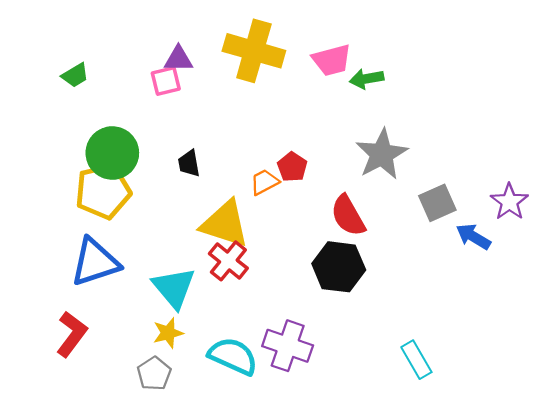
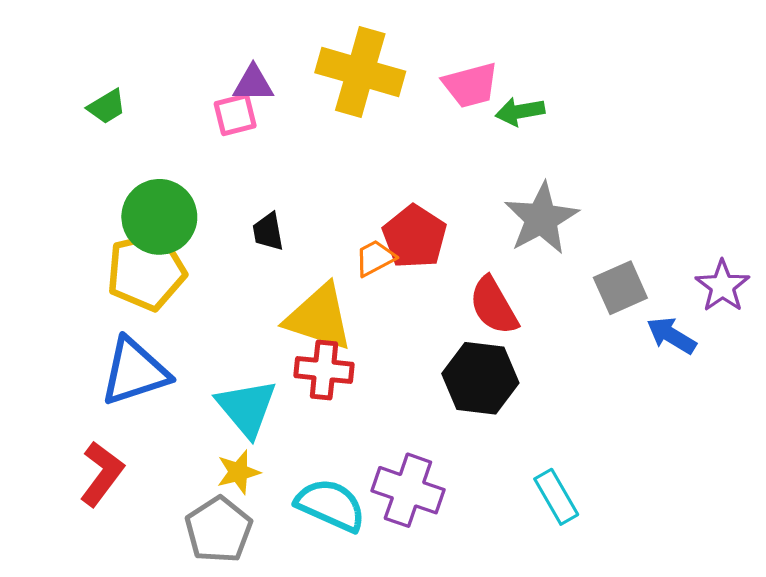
red pentagon: (292, 167) -> (415, 237), size x1.5
red cross: (228, 261) -> (324, 370), turned -33
cyan rectangle: (416, 360) -> (556, 497), moved
gray pentagon: (154, 374) -> (219, 530), size x1.4

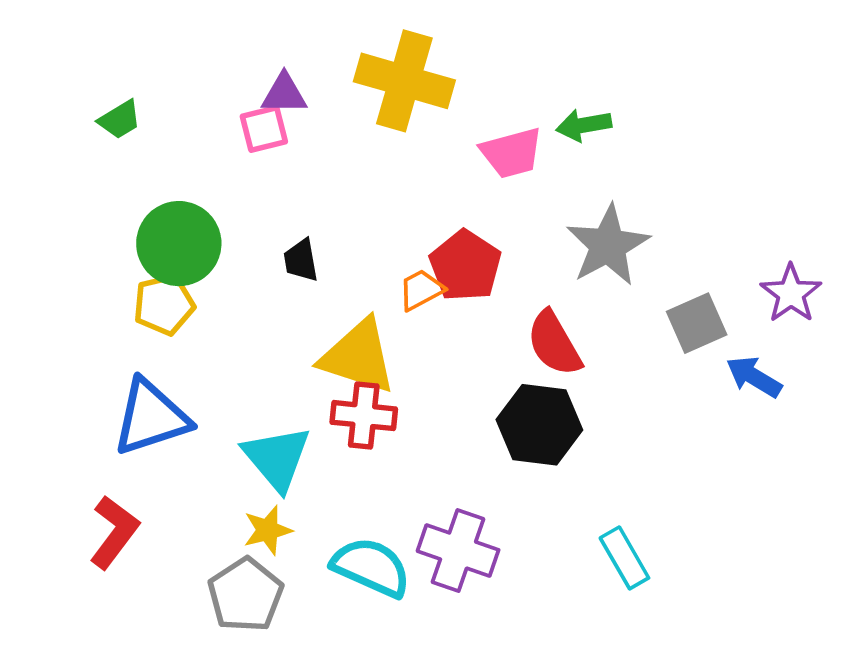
pink trapezoid: (471, 85) -> (512, 153), moved
yellow pentagon: (146, 271) -> (164, 305), size x0.7
purple star: (722, 286) -> (791, 293), moved

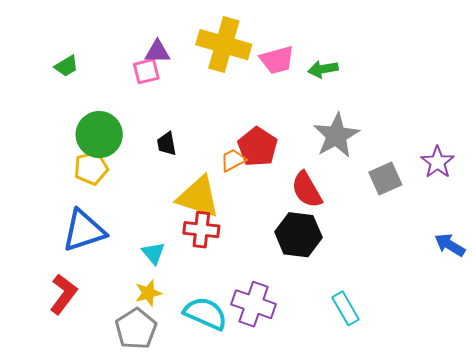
pink trapezoid: (512, 153) -> (277, 60), moved
blue arrow: (754, 377) -> (450, 245), moved
cyan triangle: (277, 458) -> (153, 253), size x0.6

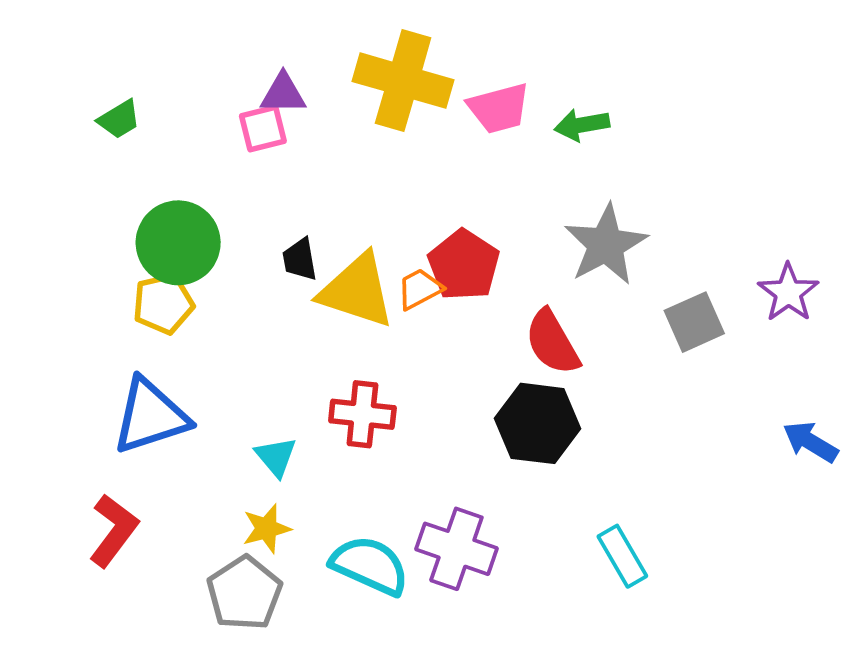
yellow triangle: (198, 197) -> (357, 291), moved

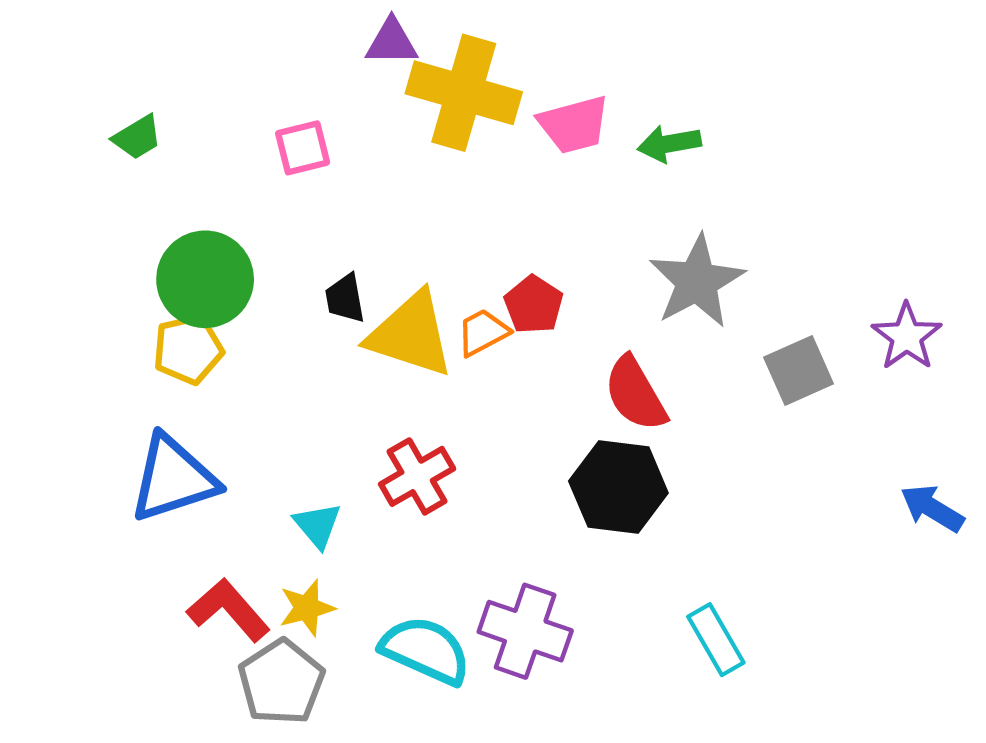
purple triangle: (283, 93) -> (392, 42), moved
red pentagon: (464, 265) -> (534, 305), size x0.7
red cross: (362, 414) -> (417, 476), turned -36
red L-shape: (114, 530) -> (228, 610), moved, turned -78

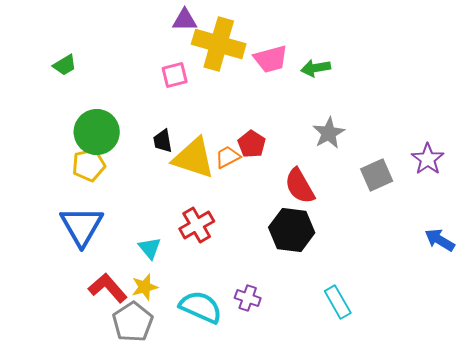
pink square: (303, 148) -> (175, 75), moved
gray star: (697, 281) -> (329, 133), size x0.7
blue triangle: (173, 479) -> (82, 226), turned -42
purple cross: (525, 631) -> (248, 298), size x0.6

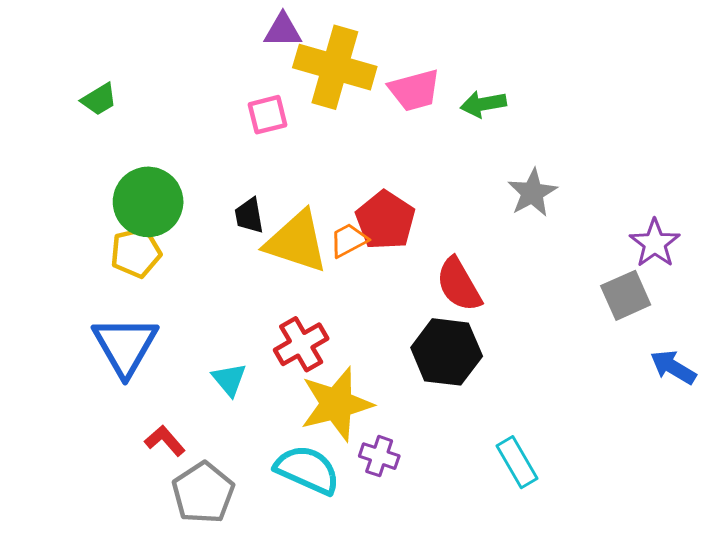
gray star: (329, 133) -> (532, 193), moved
red pentagon: (252, 144) -> (385, 220), size x1.4
gray square: (377, 175) -> (626, 295), moved
yellow star: (145, 287) -> (336, 404), moved, size x1.8
red L-shape: (108, 288) -> (165, 441), size x0.7

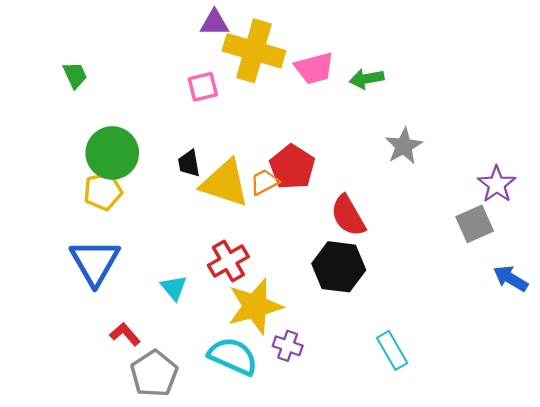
green trapezoid: (99, 99) -> (75, 75), turned -84

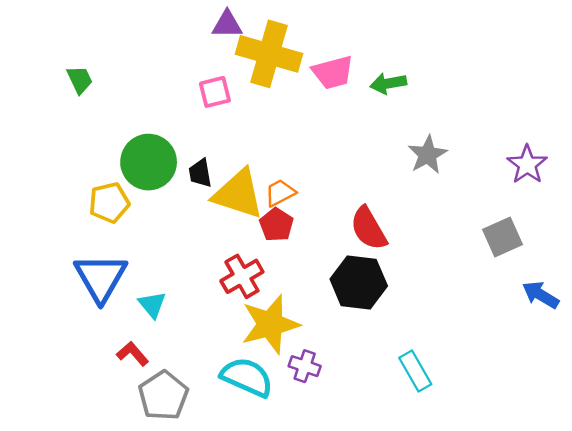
green circle: (112, 153) -> (149, 162), moved
red pentagon: (292, 167) -> (276, 225), moved, size x0.7
purple star: (497, 184) -> (527, 164), moved
cyan triangle: (174, 288) -> (152, 305), moved

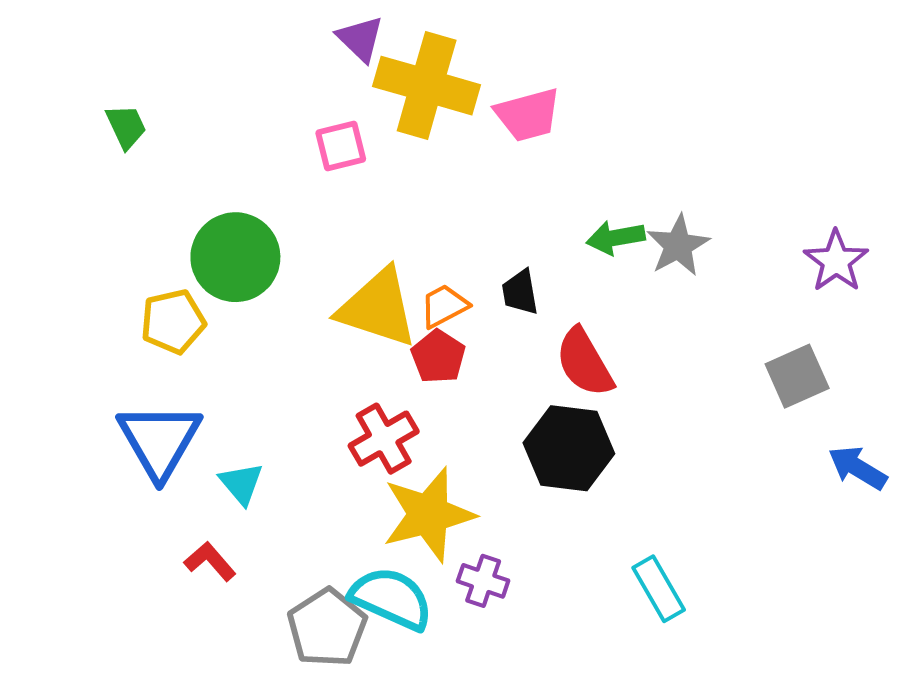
purple triangle: (227, 24) -> (360, 39), turned 44
green arrow: (388, 83) -> (616, 238), moved
black trapezoid: (200, 173) -> (520, 292), moved
gray pentagon: (163, 396) -> (327, 628), moved

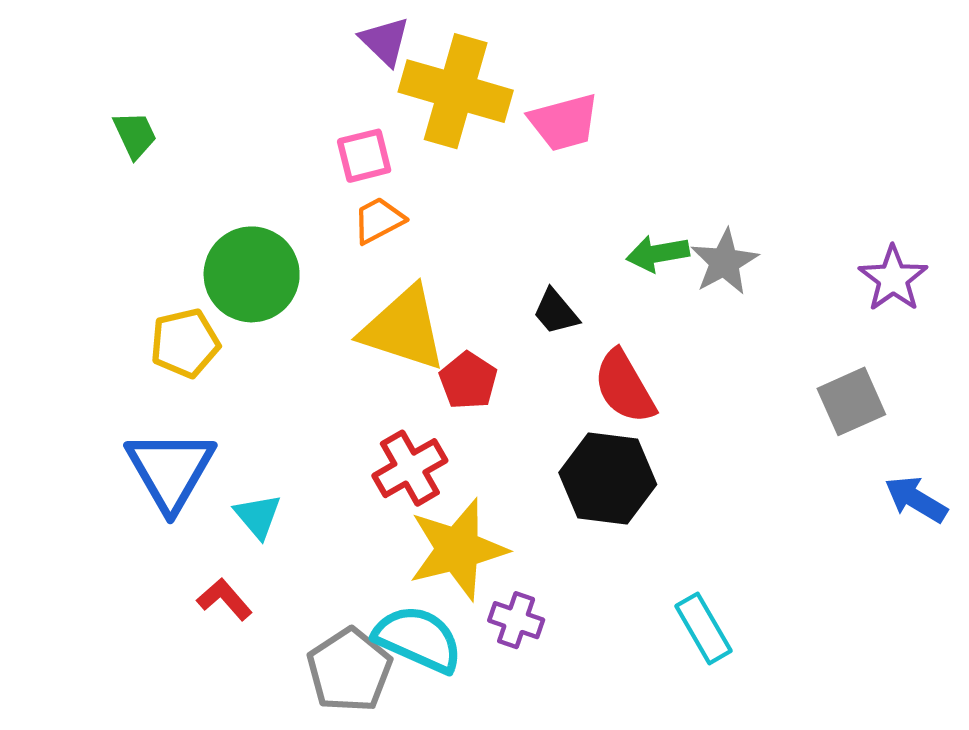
black trapezoid: (520, 292) -> (556, 312), turned -30
orange trapezoid: (444, 306) -> (379, 220), moved

